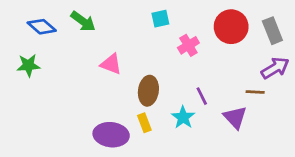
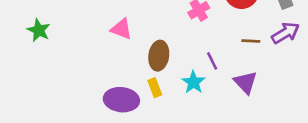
green star: (28, 65) -> (39, 30), turned 30
brown line: (255, 92) -> (251, 41), moved

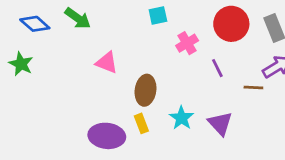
brown line: (251, 41) -> (253, 87), moved
purple line: (212, 61) -> (217, 68), moved
purple triangle: (245, 82) -> (220, 123), moved

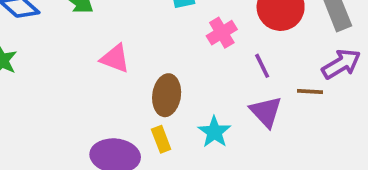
purple triangle: (220, 123) -> (266, 112), moved

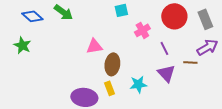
pink triangle: (115, 58) -> (94, 46), moved, turned -30
cyan star: (214, 132) -> (138, 84), turned 30

